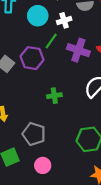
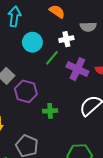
cyan circle: (38, 16) -> (32, 42), moved
purple hexagon: (32, 58) -> (26, 91), moved

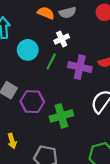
gray semicircle: (88, 27) -> (67, 13), moved
green cross: (50, 111) -> (61, 116), size x1.5

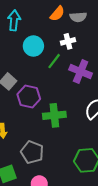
orange semicircle: (46, 13) -> (57, 14), turned 98

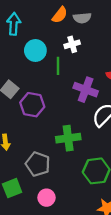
green line: (54, 61) -> (58, 66), turned -35
purple cross: (81, 71) -> (86, 90), moved
green cross: (54, 115) -> (68, 138), moved

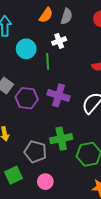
gray semicircle: (82, 18) -> (67, 16), turned -63
purple cross: (86, 90) -> (59, 95), moved
green cross: (68, 138) -> (61, 139), moved

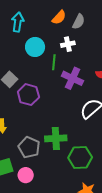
purple cross: (59, 95) -> (73, 78), moved
pink circle: (45, 182) -> (26, 175), moved

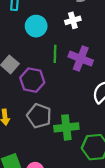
green line: (54, 62) -> (55, 54), moved
gray pentagon: (29, 147) -> (39, 116), moved

